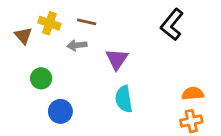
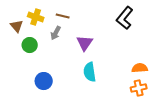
gray arrow: (77, 45) -> (56, 33), turned -56
green circle: (41, 78) -> (30, 45), moved

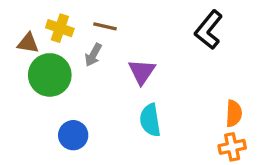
brown triangle: (17, 26) -> (28, 43), turned -40
green circle: (30, 45) -> (50, 75), size x1.6
orange semicircle: (140, 68) -> (234, 113), turned 98

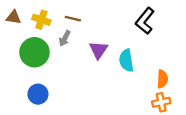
brown triangle: (28, 43) -> (14, 17), moved
cyan semicircle: (150, 120) -> (126, 60), moved
blue circle: (73, 135) -> (38, 94), moved

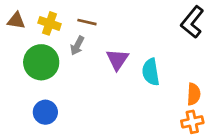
black L-shape: (145, 21) -> (192, 22), moved

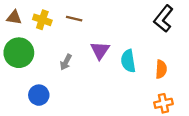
gray arrow: (77, 46) -> (66, 62), moved
green circle: (41, 62) -> (19, 53), moved
orange semicircle: (194, 94) -> (161, 69), moved

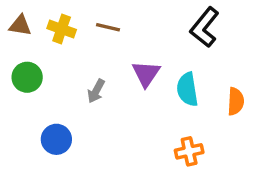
black L-shape: (163, 19) -> (205, 27), moved
green circle: (19, 53) -> (27, 77), size x0.7
orange cross: (163, 103) -> (189, 151), moved

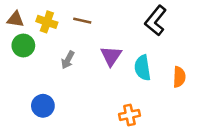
green circle: (27, 77) -> (23, 46), moved
gray arrow: (96, 91) -> (68, 60), moved
orange cross: (189, 151) -> (129, 115), moved

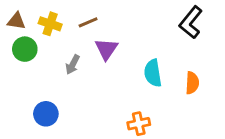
brown line: (82, 21) -> (88, 22), turned -36
black L-shape: (156, 21) -> (191, 22), moved
purple triangle: (111, 56) -> (106, 49), moved

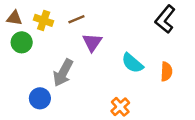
gray arrow: (73, 65) -> (63, 73), moved, size x1.6
cyan semicircle: (153, 73) -> (132, 63), turned -40
orange cross: (139, 124) -> (120, 107), turned -30

